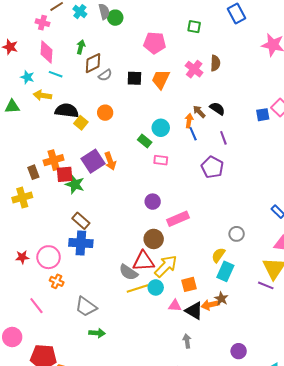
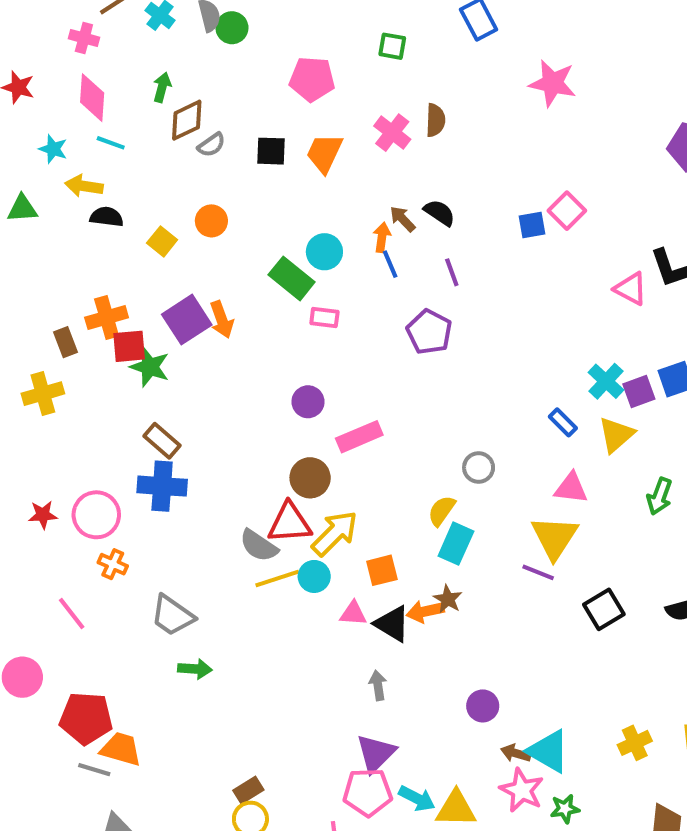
black semicircle: (67, 111) -> (107, 217), moved, size x0.7
green rectangle: (145, 141) -> (292, 278), size x1.5

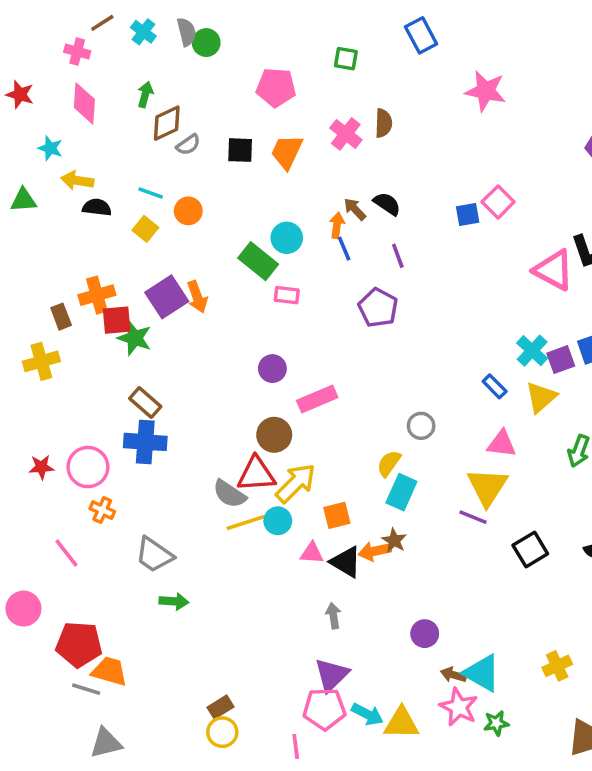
cyan line: (111, 143) -> (151, 193), moved
pink triangle: (631, 289) -> (554, 270), size x1.4

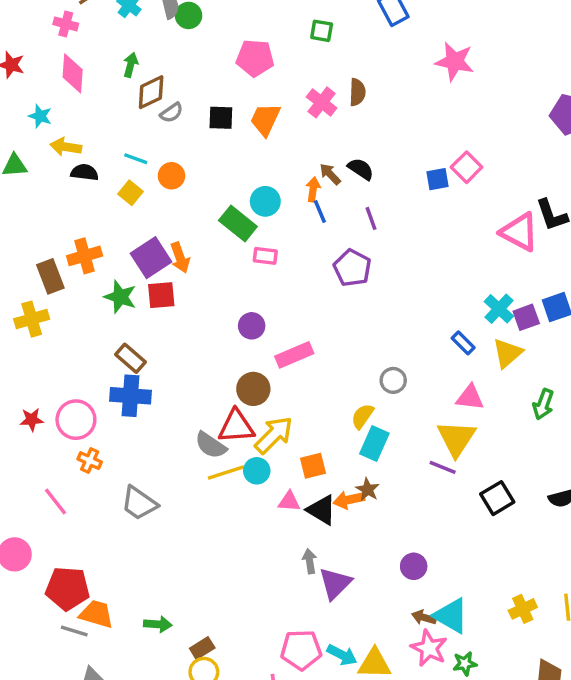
brown rectangle: (61, 317) -> (50, 276), size x1.4
red square: (117, 320) -> (161, 295), moved
green arrow: (174, 601) -> (158, 624), moved
purple circle: (425, 634) -> (414, 566), moved
purple triangle: (332, 675) -> (335, 583), moved

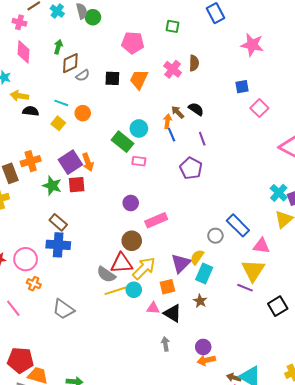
blue square: (438, 179) -> (242, 87), moved
blue rectangle: (463, 343) -> (238, 225), moved, size x1.6
orange arrow: (349, 500) -> (206, 360), moved
purple circle: (414, 566) -> (203, 347), moved
purple triangle: (335, 583) -> (181, 263), moved

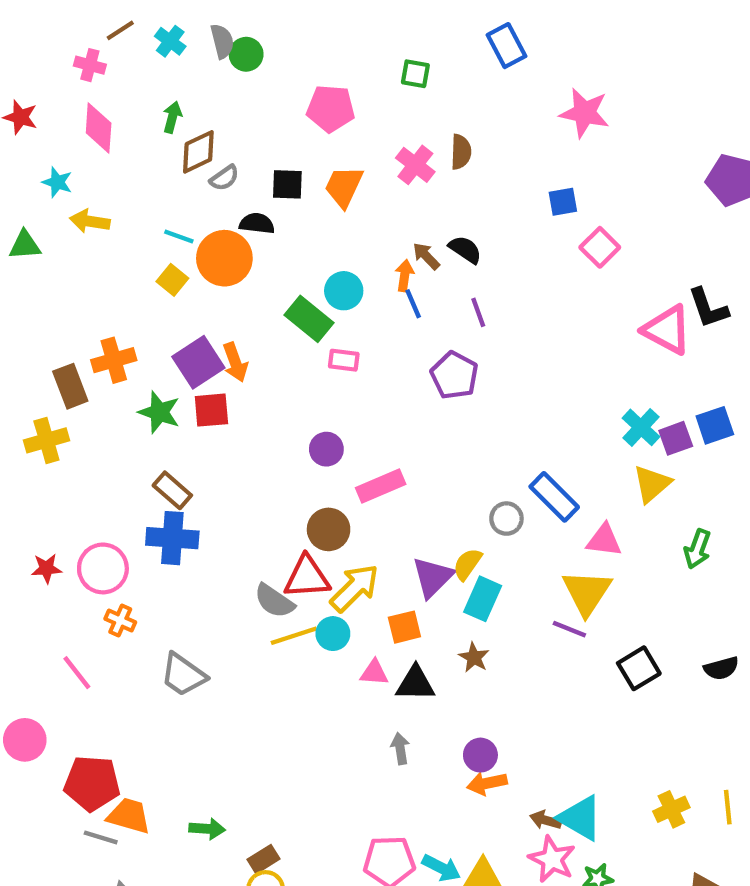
black semicircle: (31, 111) -> (257, 223), moved
orange circle: (83, 113) -> (224, 258), size x1.6
black triangle: (173, 313) -> (415, 683), turned -30

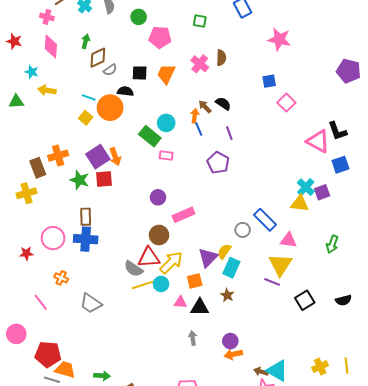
green circle: (246, 54) -> (139, 17), moved
blue square: (715, 425) -> (340, 165), moved
yellow triangle: (652, 484) -> (300, 203), moved, turned 48
brown rectangle: (172, 490) -> (86, 217), turned 48
pink circle: (103, 568) -> (53, 238), moved

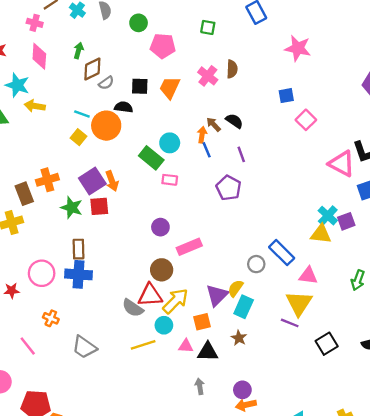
cyan star: (32, 72) -> (17, 85), size x1.5
yellow line: (143, 285) -> (143, 345), moved

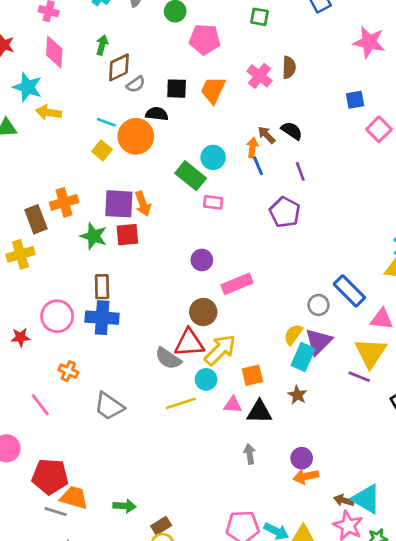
purple square: (92, 181) -> (119, 204), turned 36
purple triangle: (217, 295) -> (319, 342), moved

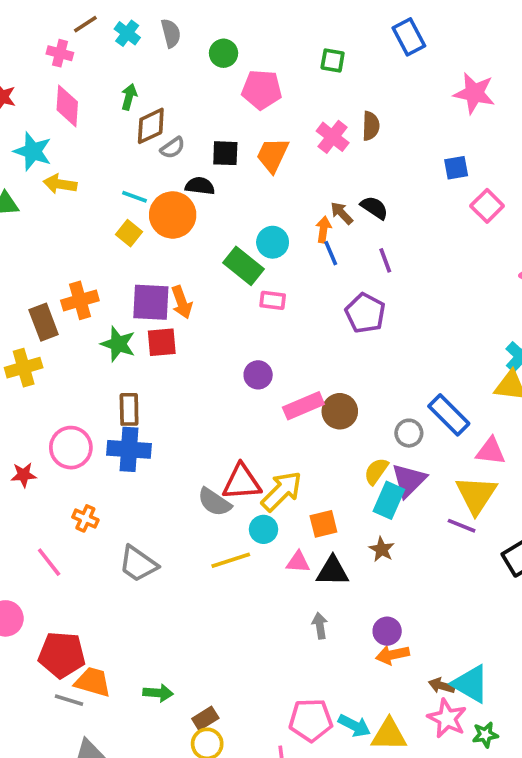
brown circle: (203, 312) -> (340, 411), moved

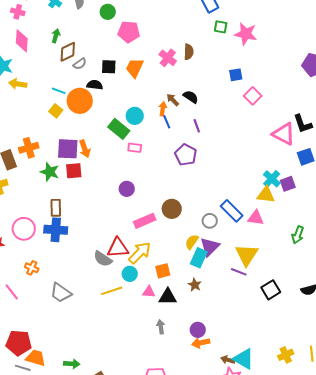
green square: (333, 61) -> (221, 27), moved
pink rectangle: (303, 406) -> (145, 221), moved
pink triangle: (491, 451) -> (256, 218), moved

